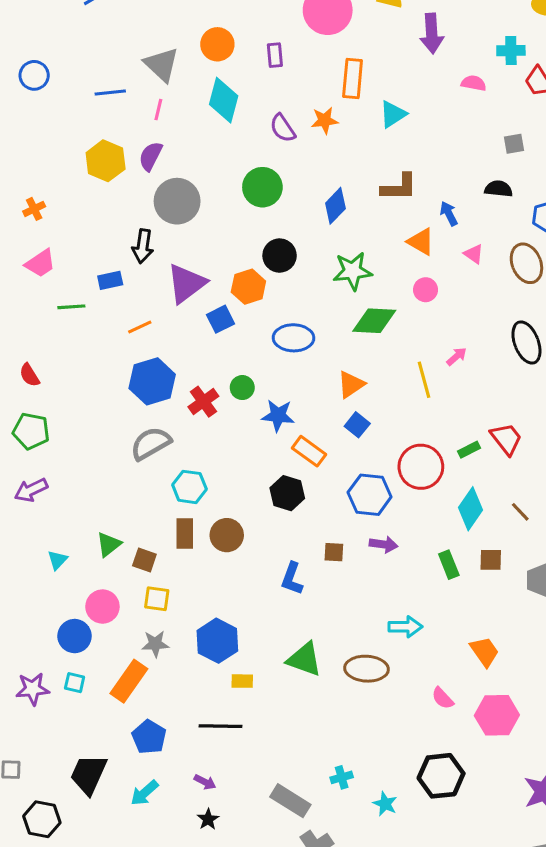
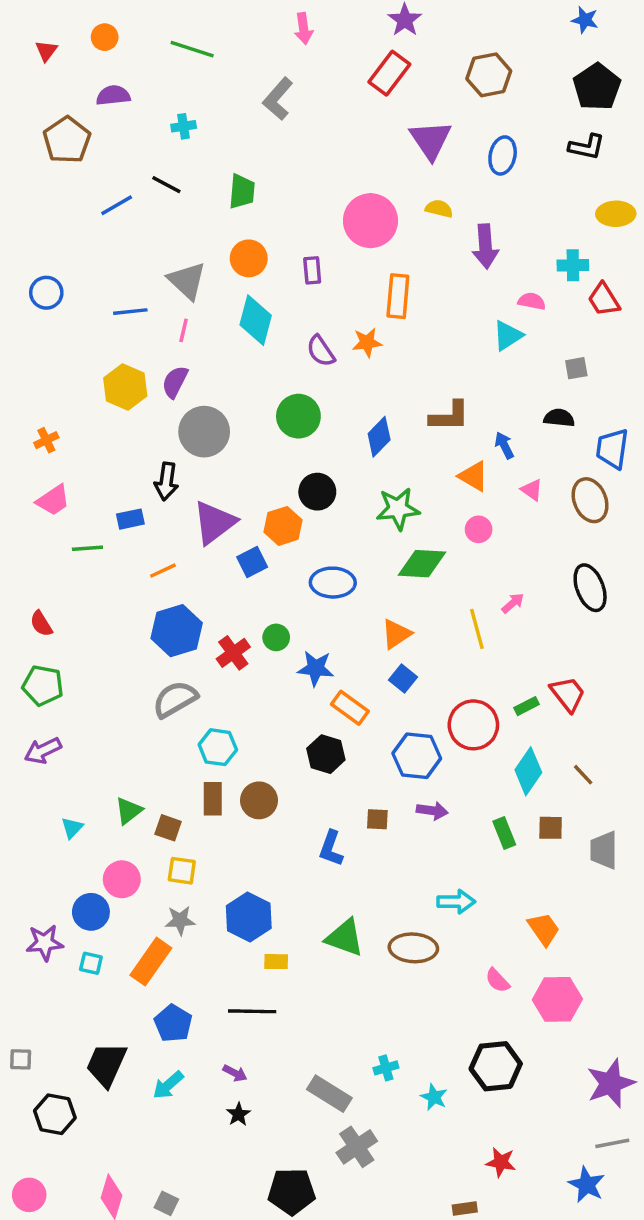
cyan triangle: (393, 114) -> (508, 336), moved
purple star: (33, 689) -> (45, 943), moved

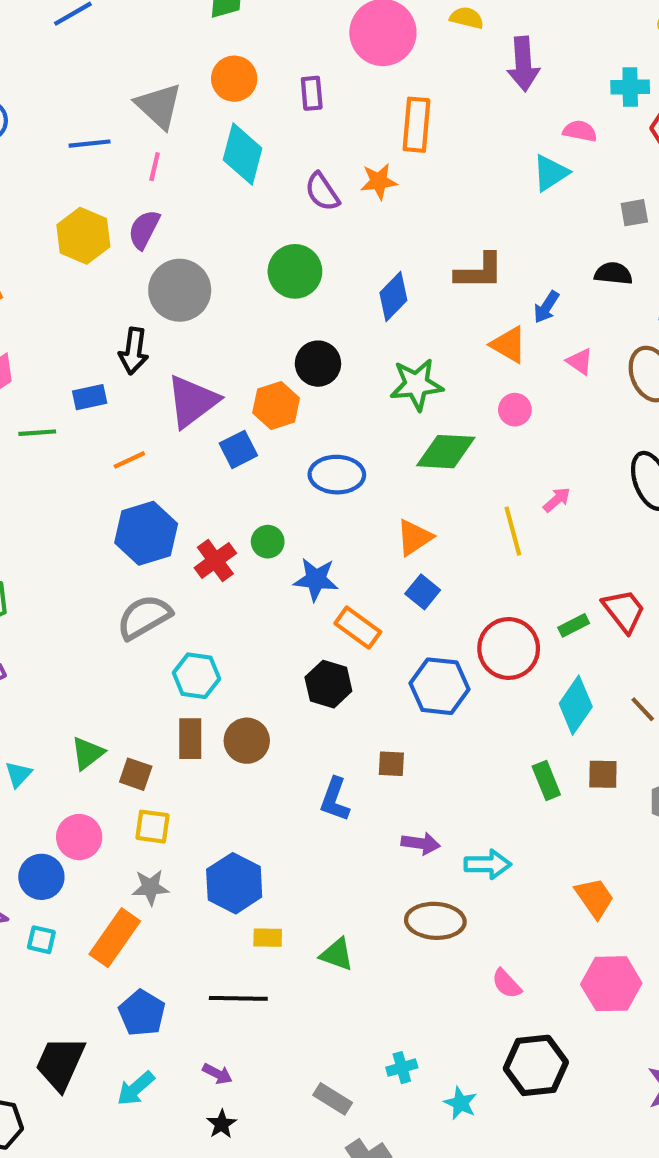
blue arrow: (504, 445) -> (546, 307), turned -120
purple arrow: (432, 811) -> (421, 843), moved
green triangle: (345, 938) -> (337, 954), moved, size x0.7
pink semicircle: (497, 980) -> (507, 984), moved
gray rectangle: (329, 1094) -> (333, 1099), size x0.7

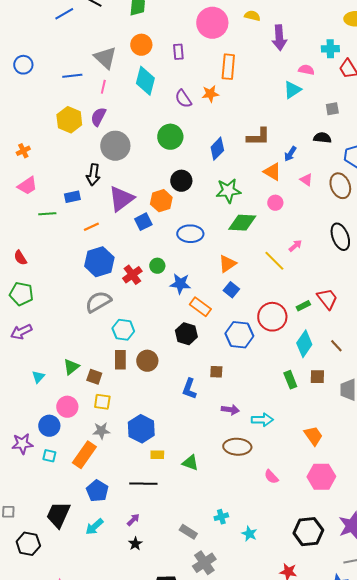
yellow line: (513, 531) -> (274, 261), turned -30
black hexagon: (536, 1065) -> (308, 532), moved
purple arrow: (217, 1074) -> (133, 520), turned -72

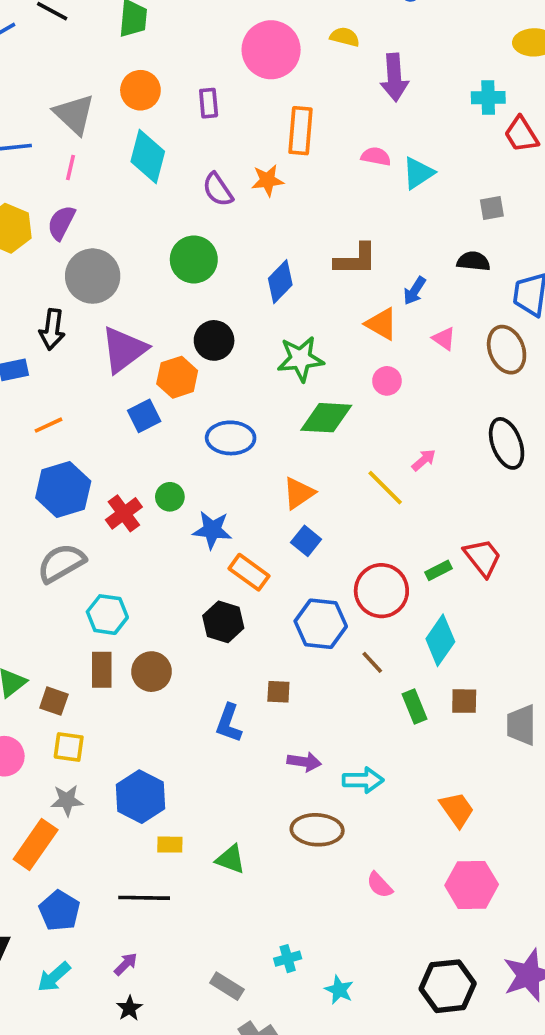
pink semicircle: (306, 70) -> (376, 156), moved
purple triangle: (121, 199) -> (124, 350), moved
brown line: (336, 346) -> (372, 662), moved

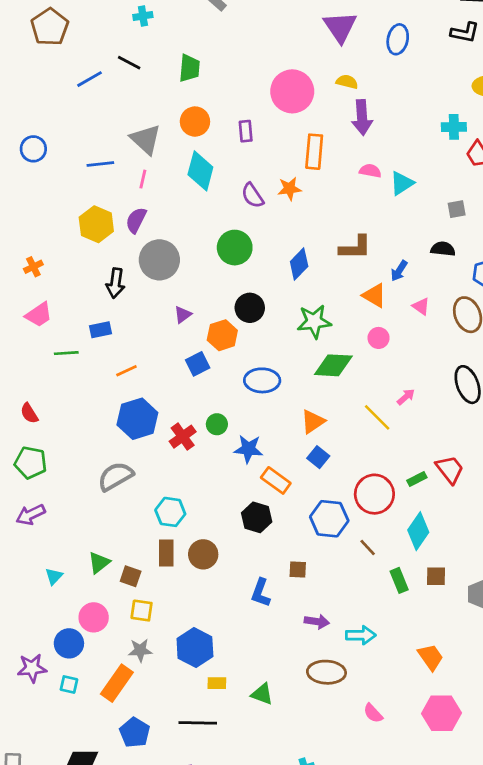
purple arrow: (394, 77) -> (362, 117), moved
black arrow: (52, 329) -> (116, 283), moved
purple triangle: (124, 350) -> (183, 315), size x0.5
gray semicircle: (61, 563) -> (116, 476), moved

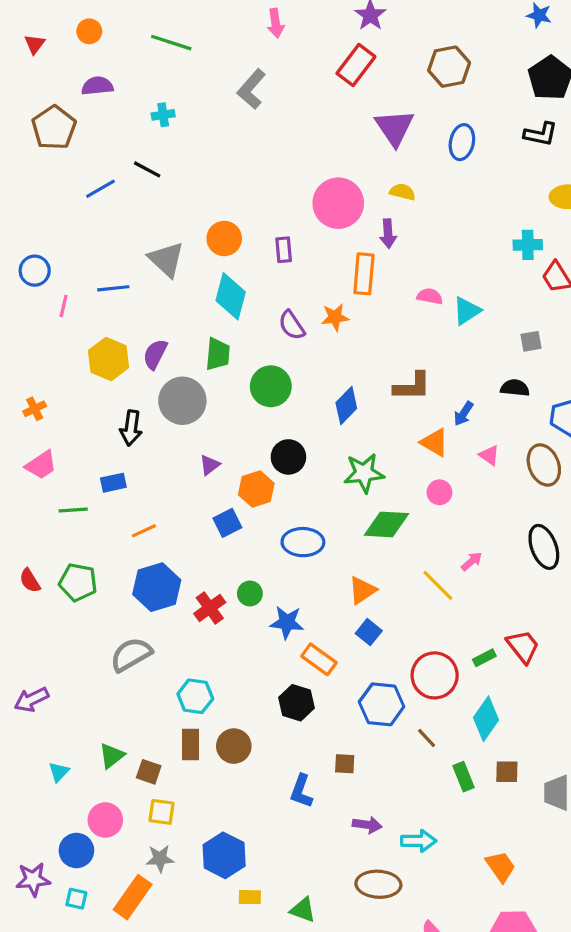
green trapezoid: (189, 68) -> (218, 354), moved
purple arrow: (362, 117) -> (388, 234), moved, size x0.7
pink line: (143, 179) -> (64, 306), moved
green pentagon: (31, 463) -> (78, 582), moved

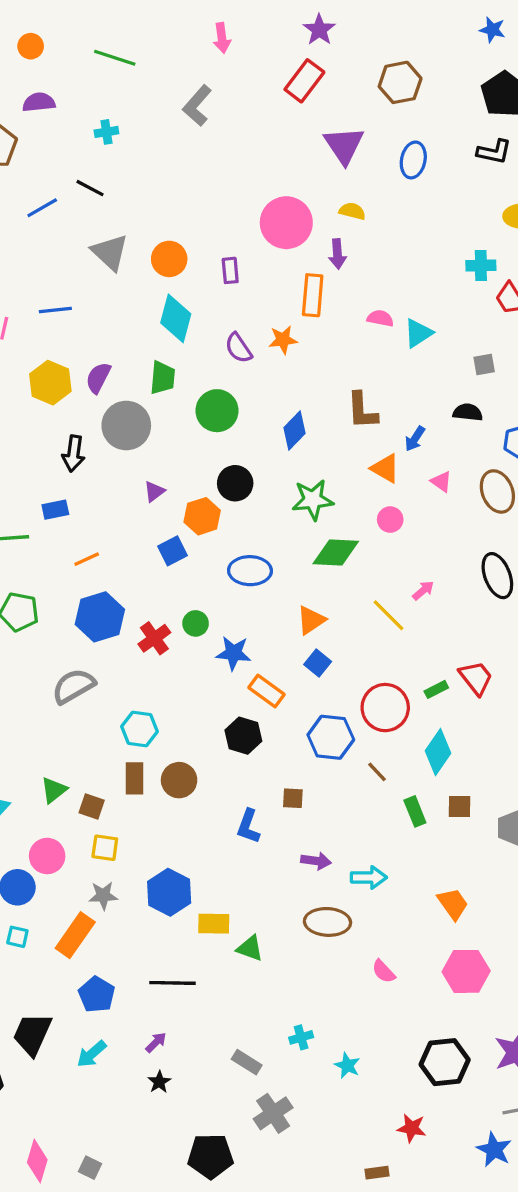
gray triangle: (166, 259) -> (110, 252), moved
brown L-shape: (412, 386) -> (362, 411), turned 87
yellow rectangle: (250, 897) -> (214, 924), moved, size x1.4

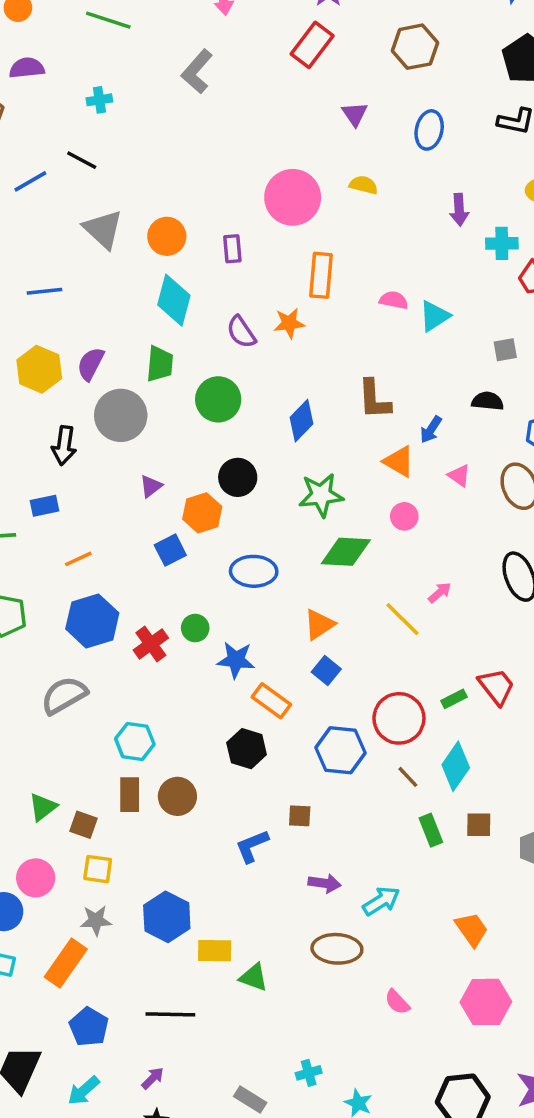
purple triangle: (344, 145) -> (355, 114), size x0.6
purple arrow: (337, 254) -> (459, 210), moved
brown line: (377, 772) -> (408, 777), moved
blue L-shape: (248, 826) -> (252, 846), turned 48
cyan arrow: (369, 877) -> (381, 901), turned -32

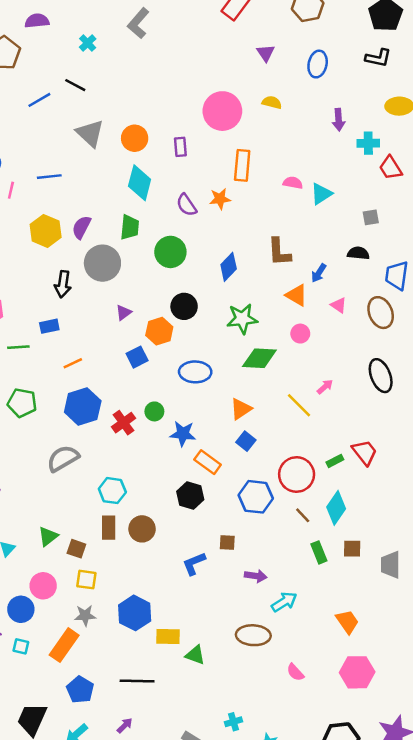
gray L-shape: (197, 71) -> (138, 23), moved
cyan cross: (99, 100) -> (88, 43), turned -35
purple arrow: (325, 883) -> (256, 576), moved

